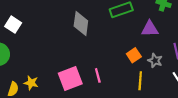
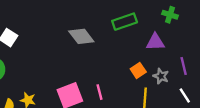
gray diamond: (81, 23) -> (81, 36), turned -45

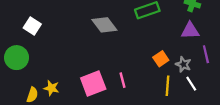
purple triangle: (155, 42) -> (190, 31), moved
white line: (185, 95) -> (191, 84), moved

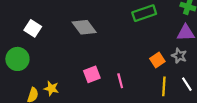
gray diamond: (104, 25) -> (84, 27), moved
gray star: (183, 64) -> (179, 56), moved
pink square: (93, 84) -> (92, 74), moved, size x0.7

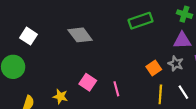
pink square: (92, 74) -> (88, 82), turned -35
yellow star: (51, 88) -> (60, 97), moved

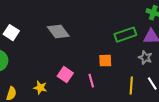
green rectangle: (141, 21) -> (125, 35), moved
orange square: (154, 68) -> (105, 61), moved, turned 32

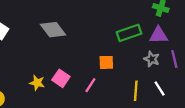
pink line: (91, 81) -> (90, 85), turned 48
yellow star: (40, 88) -> (37, 83), moved

